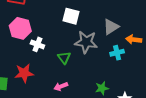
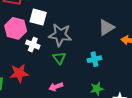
white square: (71, 16) -> (38, 17), moved
gray star: (86, 42) -> (60, 35), moved
cyan cross: (117, 53) -> (94, 59), moved

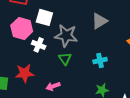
gray triangle: (106, 27) -> (99, 21), moved
pink arrow: (56, 87) -> (53, 86), moved

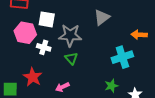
cyan cross: (100, 61) -> (122, 57), moved, size x1.5
red star: (25, 73) -> (33, 77), turned -30

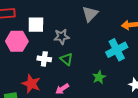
gray star: (70, 35) -> (62, 37), size x0.7
white cross: (44, 47) -> (44, 59), moved
green star: (111, 86) -> (99, 77), moved

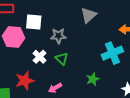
white cross: (44, 59) -> (40, 57), turned 32
red star: (31, 84) -> (25, 81), turned 30

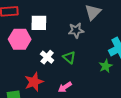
gray star: (58, 36) -> (76, 30), moved
green star: (93, 79) -> (106, 66), moved

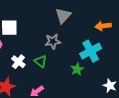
gray star: (76, 30) -> (53, 41), moved

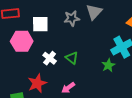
gray star: (53, 41) -> (72, 18), moved

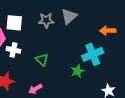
white cross: (50, 58) -> (13, 50), moved, turned -32

